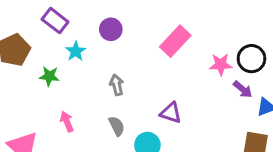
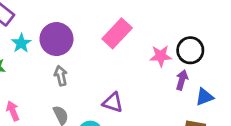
purple circle: (111, 29) -> (56, 39), moved, size x1.5
purple arrow: (243, 89) -> (182, 80), turned -114

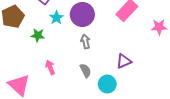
purple triangle: (113, 102) -> (124, 61), turned -42

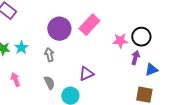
purple circle: (82, 14) -> (59, 29), moved
cyan star: (56, 18) -> (21, 48), moved

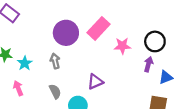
pink star: (120, 41) -> (122, 46), moved
cyan star: (21, 48) -> (25, 63), moved

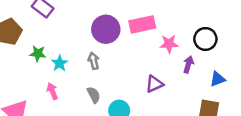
pink rectangle: (99, 28) -> (142, 24), turned 35
purple arrow: (148, 64) -> (188, 64), moved
purple triangle: (95, 82) -> (154, 84), moved

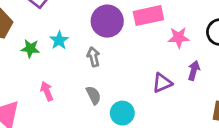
cyan star: (60, 63) -> (59, 40), moved
purple arrow: (188, 64) -> (194, 70), moved

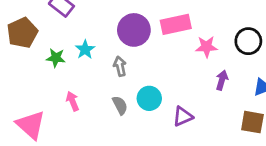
purple triangle: (162, 83) -> (183, 116), moved
cyan circle: (122, 113) -> (149, 98), moved

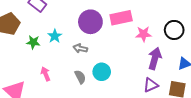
gray arrow: (120, 66) -> (80, 48), turned -64
purple arrow: (222, 80) -> (155, 59), size x1.5
purple triangle: (183, 116) -> (151, 85), moved

